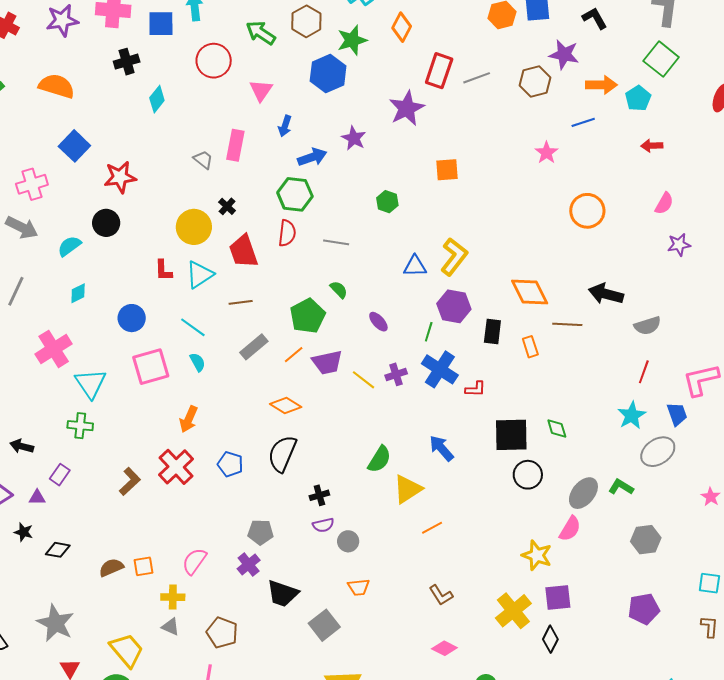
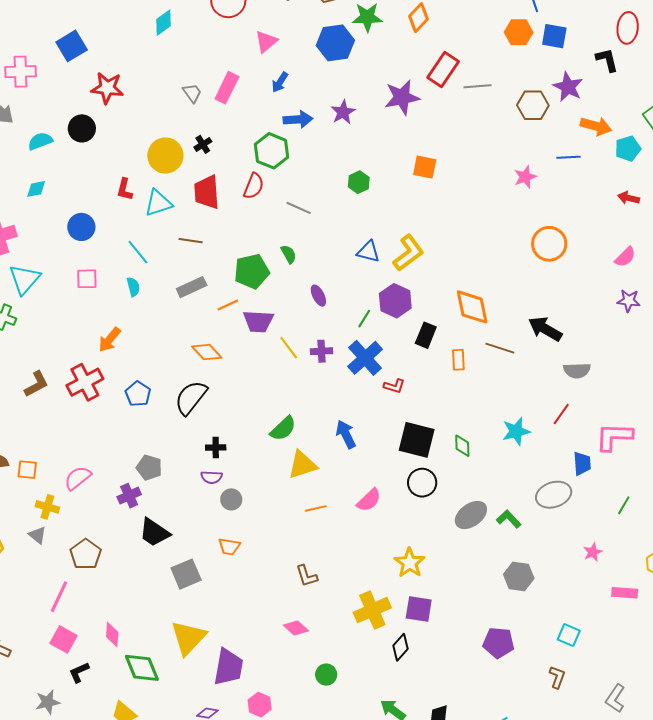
pink square: (151, 367) -> (87, 279), size x0.6
cyan star: (632, 415) -> (516, 431), moved
pink semicircle: (570, 529) -> (369, 500), moved

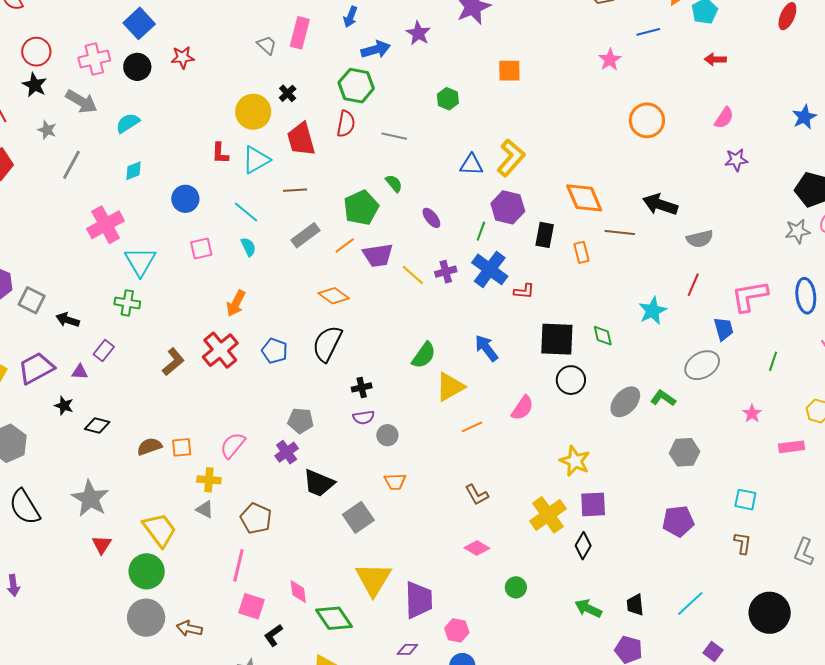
red star: (107, 88) -> (183, 57), size x0.7
black circle: (82, 128) -> (137, 67), moved

